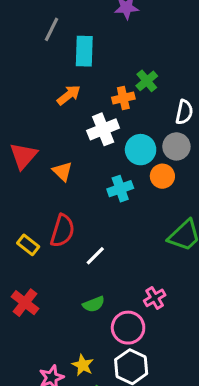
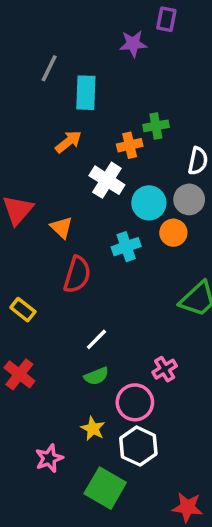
green cross: (147, 81) -> (156, 126), turned 30
white cross: (103, 129) -> (107, 180), turned -36
red semicircle: (62, 231) -> (77, 275), moved
white line: (95, 256) -> (96, 339), moved
yellow star: (83, 365) -> (93, 429), moved

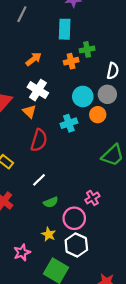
cyan rectangle: (86, 93) -> (65, 29), moved
white cross: (107, 180) -> (38, 90), moved
white line: (96, 339) -> (39, 180), moved

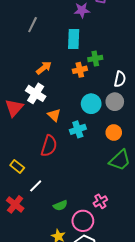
white cross: (38, 90) -> (36, 93), moved
orange triangle: (29, 111) -> (54, 115), moved
orange circle: (98, 115) -> (114, 132), moved
white line: (39, 180) -> (36, 186), moved

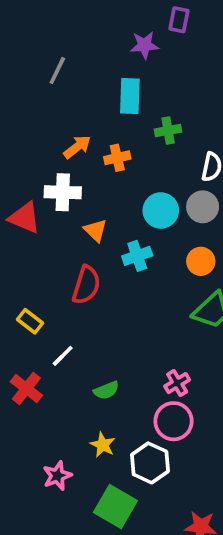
orange cross: (80, 70) -> (117, 158), moved
white cross: (36, 93) -> (63, 192), turned -30
red triangle: (14, 108) -> (25, 218), turned -48
pink circle: (83, 221) -> (174, 421), moved

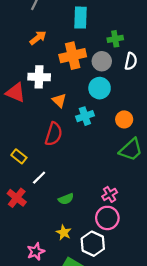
green cross: (168, 131) -> (115, 39), moved
orange arrow: (77, 147) -> (38, 38), moved
orange cross: (117, 158) -> (73, 56), size x1.6
gray circle: (203, 207) -> (102, 61), moved

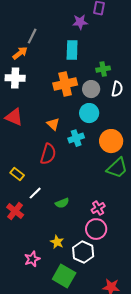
orange arrow: (38, 38) -> (20, 53), moved
white cross: (39, 77) -> (15, 78), moved
orange circle: (124, 119) -> (111, 141), size x1.5
green semicircle: (66, 199) -> (62, 203), moved

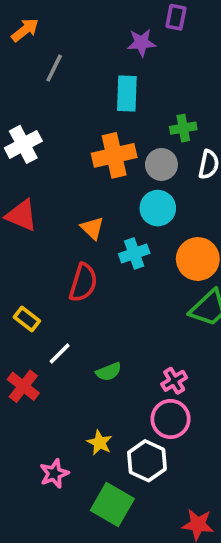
orange arrow: (20, 53) -> (25, 30), moved
white cross: (15, 78) -> (23, 144), turned -30

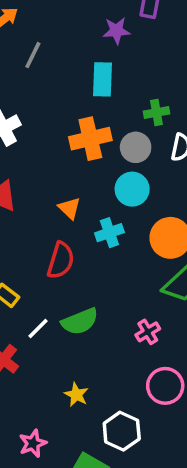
green semicircle: (109, 372) -> (80, 321), moved, size x1.5
pink cross: (174, 381) -> (148, 332), moved
pink circle: (171, 419) -> (165, 386), moved
yellow star: (100, 443) -> (76, 395), moved

